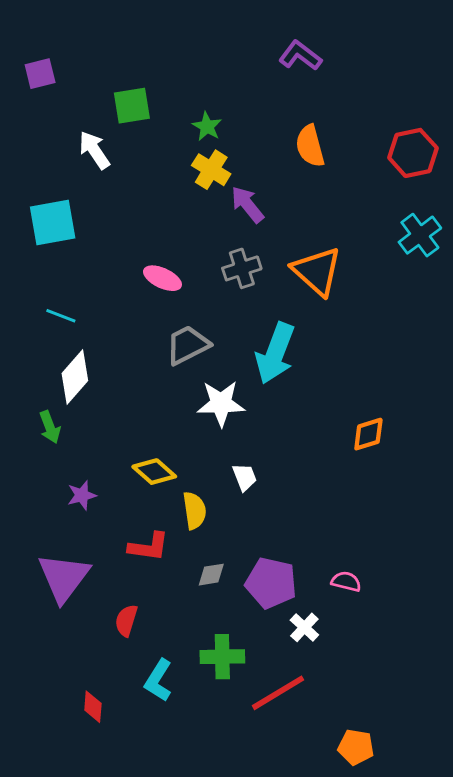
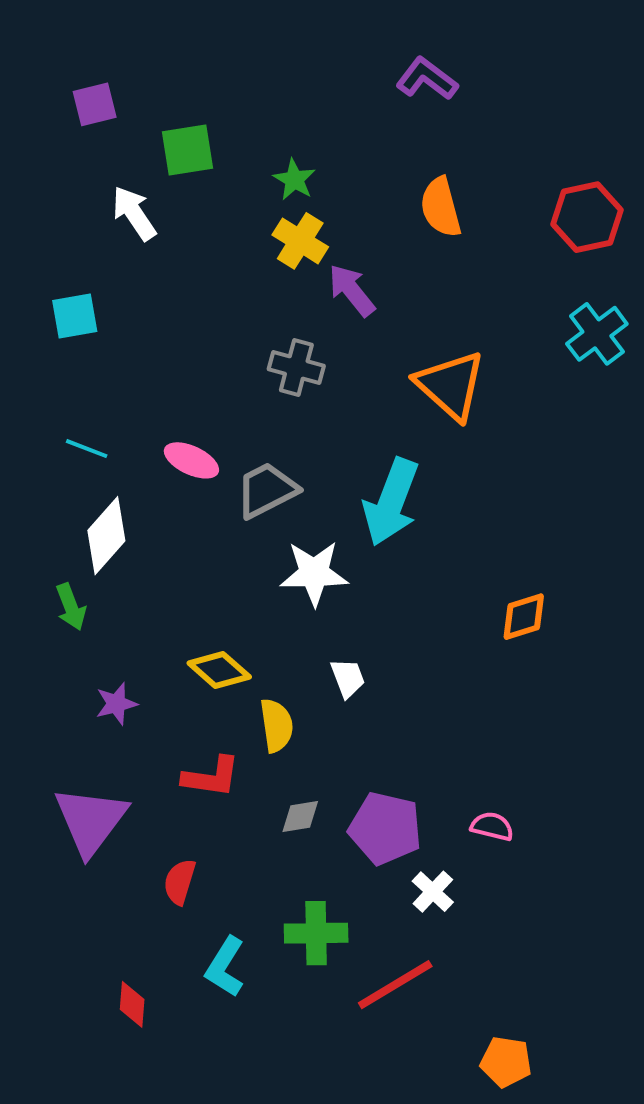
purple square: (40, 74) -> (95, 104), moved
cyan square: (53, 223) -> (75, 316), size x0.7
gray cross: (242, 268) -> (296, 367), moved, turned 33
pink ellipse: (162, 278) -> (191, 460), moved

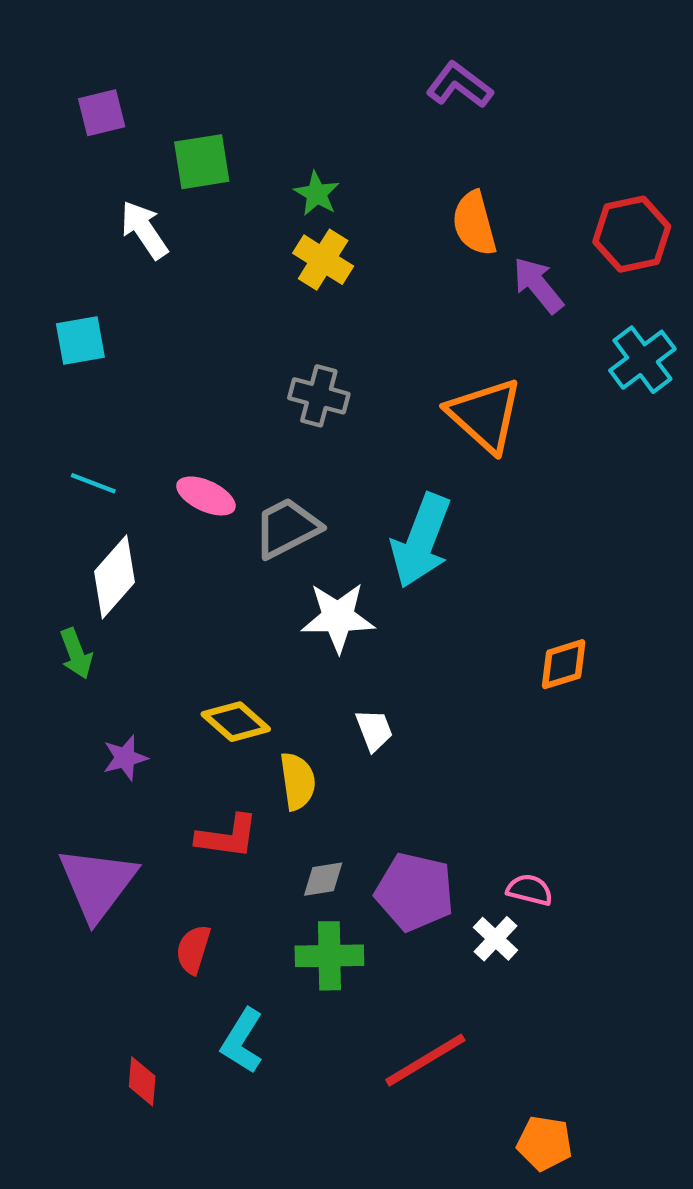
purple arrow: (352, 290) -> (538, 285), moved
white cross: (433, 892) -> (496, 939), moved
green cross: (316, 933) -> (329, 956), moved

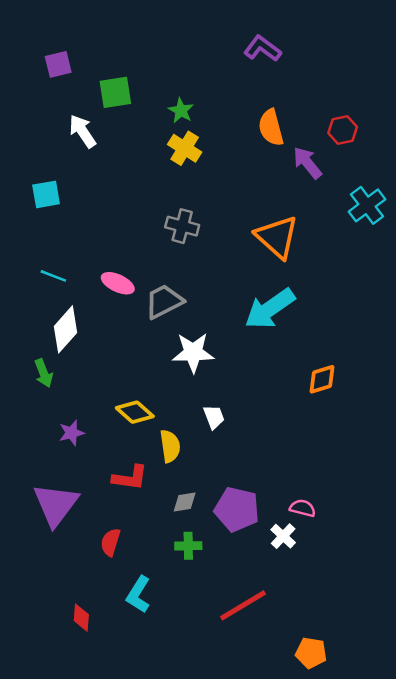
red hexagon: (632, 234) -> (343, 130), moved, size x0.7
cyan arrow: (421, 541) -> (270, 309), moved, turned 34
green cross: (329, 956) -> (188, 546), size x0.7

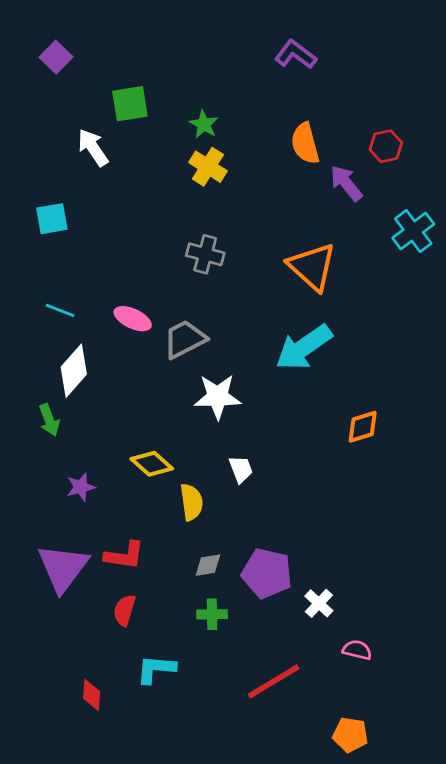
purple square: (58, 64) -> (56, 57), moved, turned -32
red L-shape: (130, 478) -> (124, 555), moved
pink semicircle: (303, 508) -> (357, 650), moved
cyan L-shape: (138, 594) -> (156, 669), turned 63

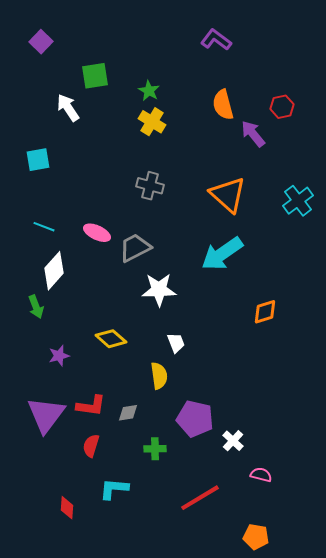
cyan cross: (413, 231) -> (298, 201), moved
yellow semicircle: (192, 502) -> (159, 376), moved
gray diamond: (208, 565) -> (128, 413), moved

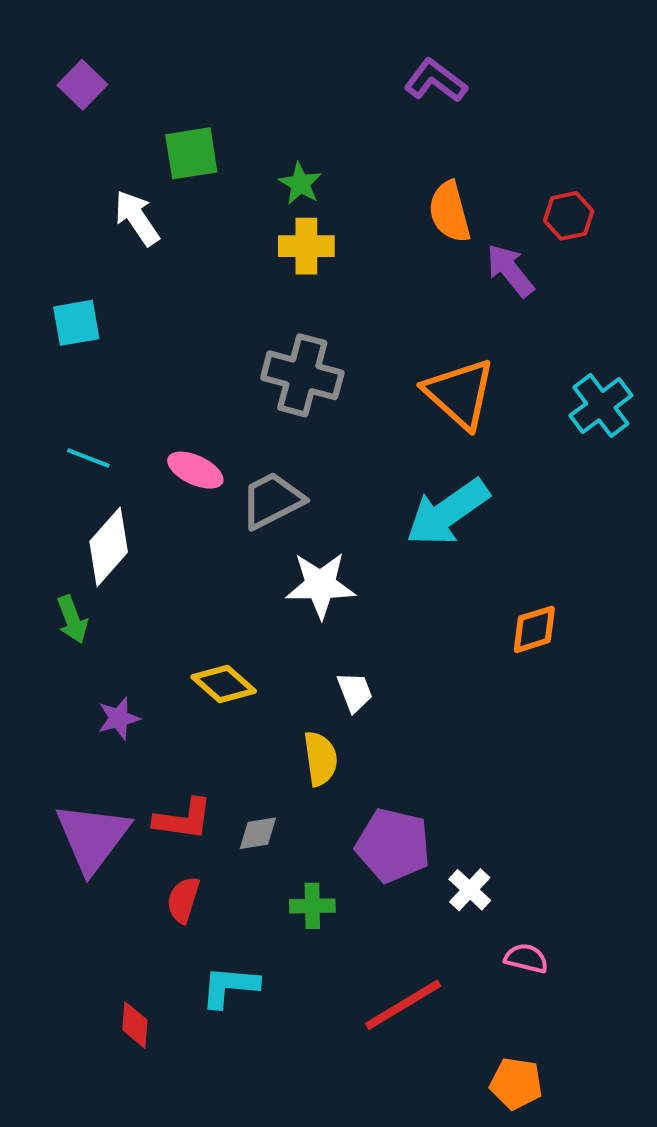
yellow cross: (152, 122) -> (306, 246), turned -32
gray cross: (150, 186) -> (302, 375), size x1.4

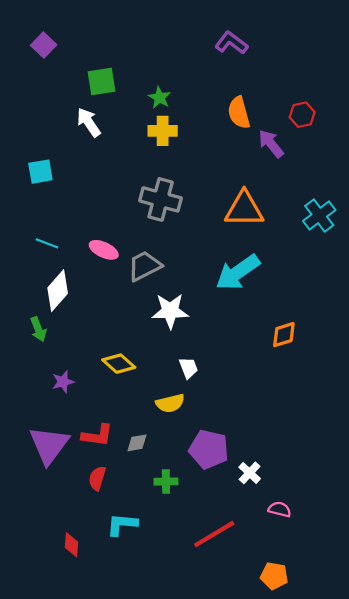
white arrow: (137, 218) -> (89, 122), moved
orange triangle: (460, 393) -> (244, 209), turned -42
yellow semicircle: (320, 759) -> (170, 403), turned 84

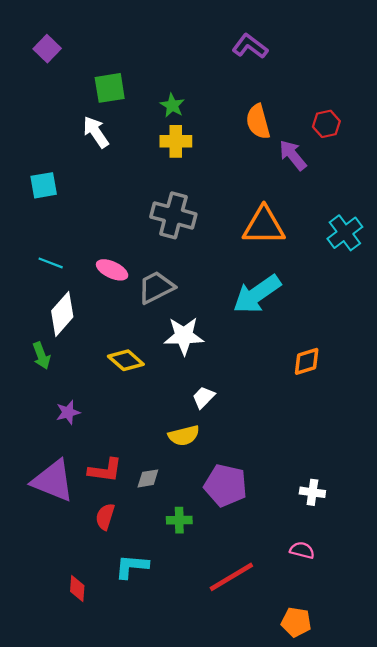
yellow diamond: (119, 364) -> (126, 360), moved
white trapezoid: (188, 368) -> (204, 397), turned -115
purple triangle: (49, 445) -> (53, 481), turned -45
white cross: (250, 473) -> (312, 492), moved, turned -35

